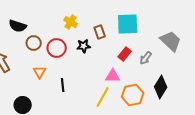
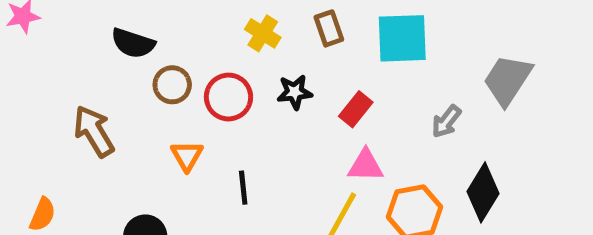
brown rectangle: (100, 32) -> (329, 28), moved
gray trapezoid: (171, 41) -> (507, 80), turned -100
red rectangle: (125, 54) -> (356, 109), moved

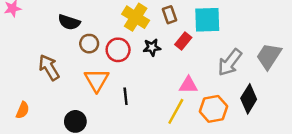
yellow cross: (263, 33) -> (136, 17), size x1.5
gray trapezoid: (507, 80) -> (269, 56), moved
red rectangle: (356, 109) -> (183, 41), moved
gray arrow: (446, 121) -> (230, 62), size x1.6
orange triangle: (187, 156) -> (97, 80), size x1.5

